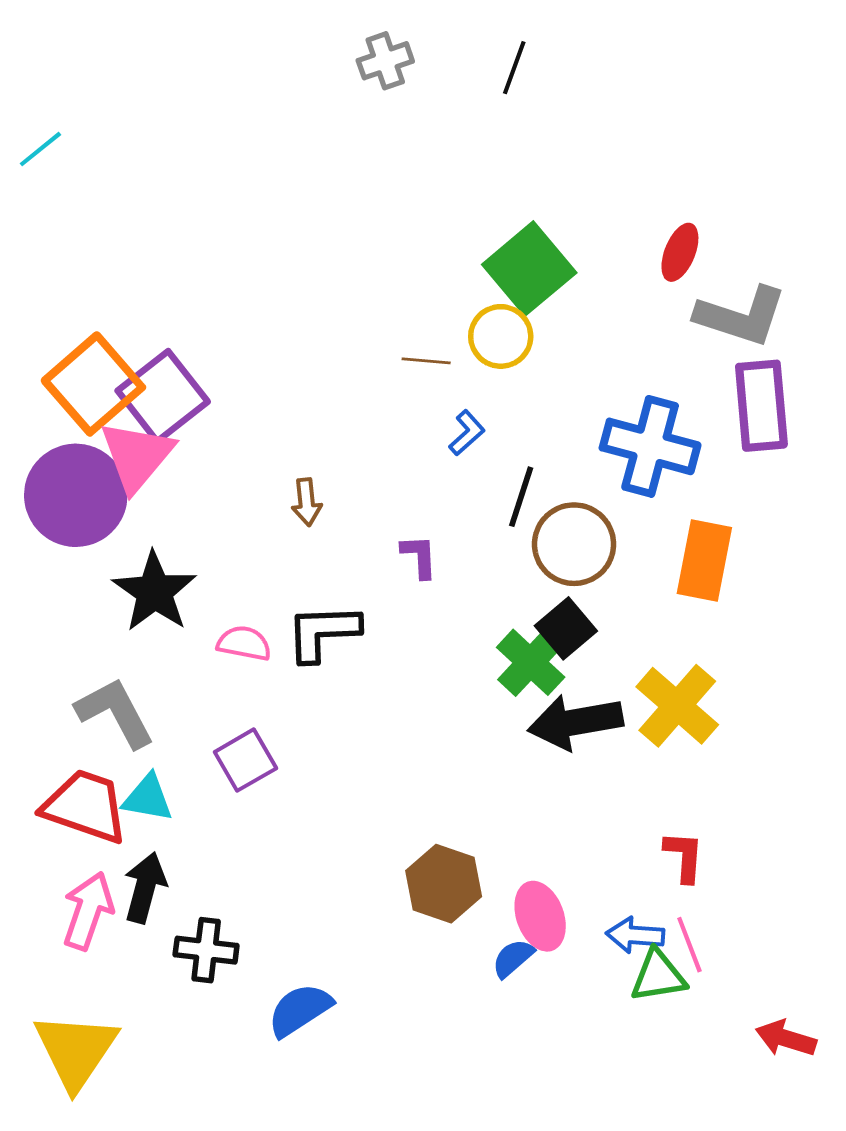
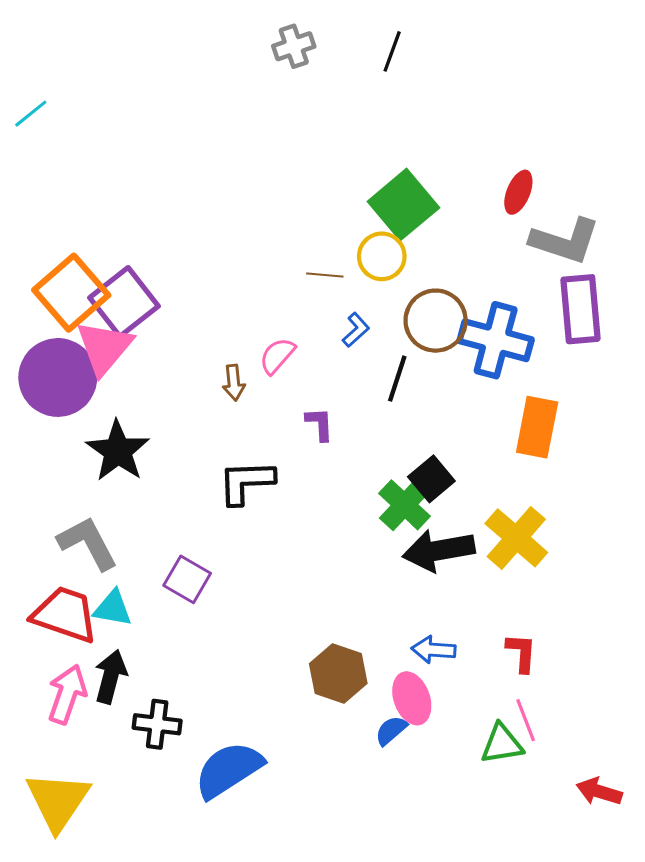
brown circle: (574, 544) -> (436, 321), moved
pink semicircle: (244, 643) -> (277, 356), moved, turned -60
purple square: (245, 760) -> (187, 579), turned -30
blue arrow: (635, 935) -> (434, 650), moved
blue semicircle: (300, 1010) -> (229, 770), size x1.4

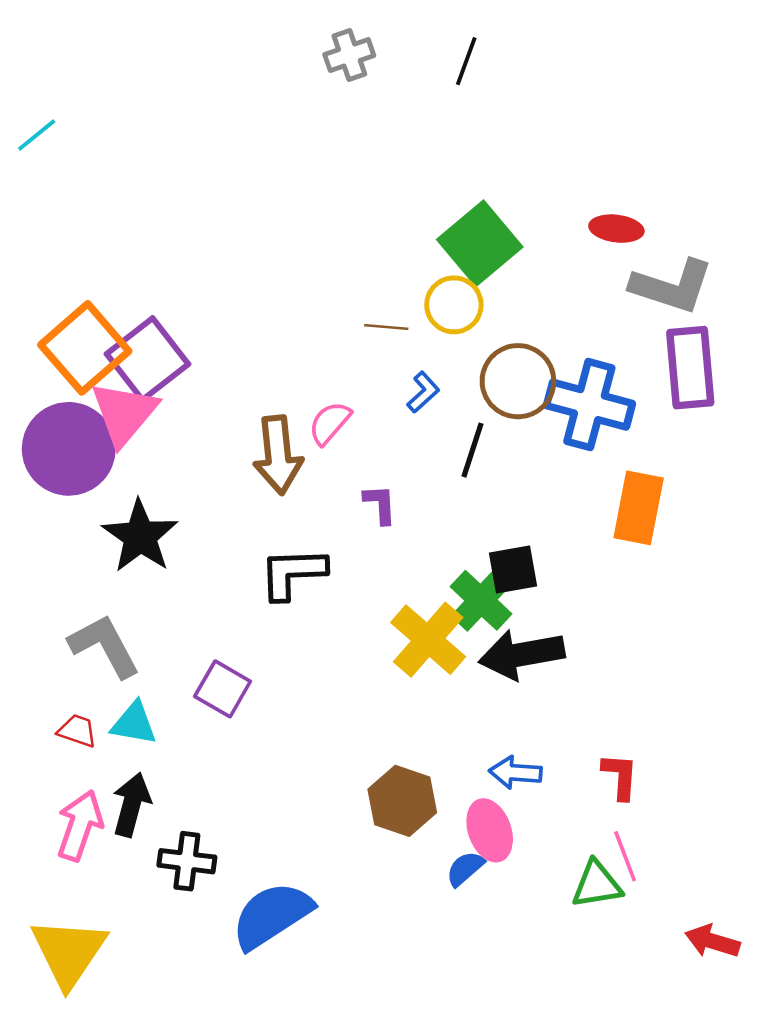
red ellipse: (518, 192) -> (616, 229), turned 75
brown arrow: (234, 383) -> (278, 455), size x1.8
black square: (431, 479) -> (513, 569), turned 30
yellow cross: (516, 538) -> (428, 640), moved
red trapezoid: (65, 615) -> (77, 731), size x0.5

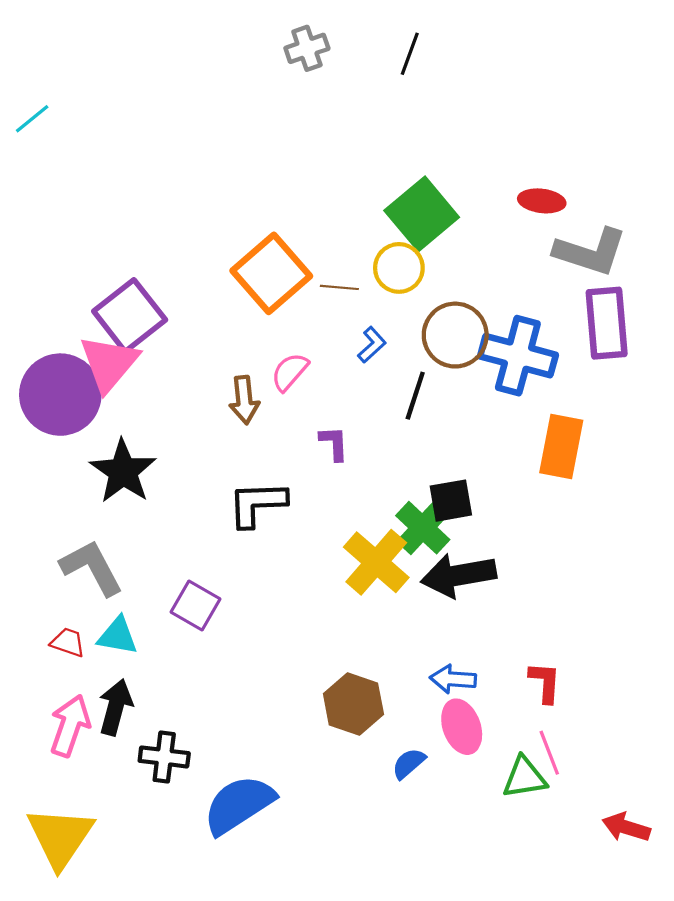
orange square: (85, 348) -> (271, 273), moved
brown arrow: (278, 455) -> (244, 400), size x0.7
pink ellipse: (490, 830) -> (462, 727), moved

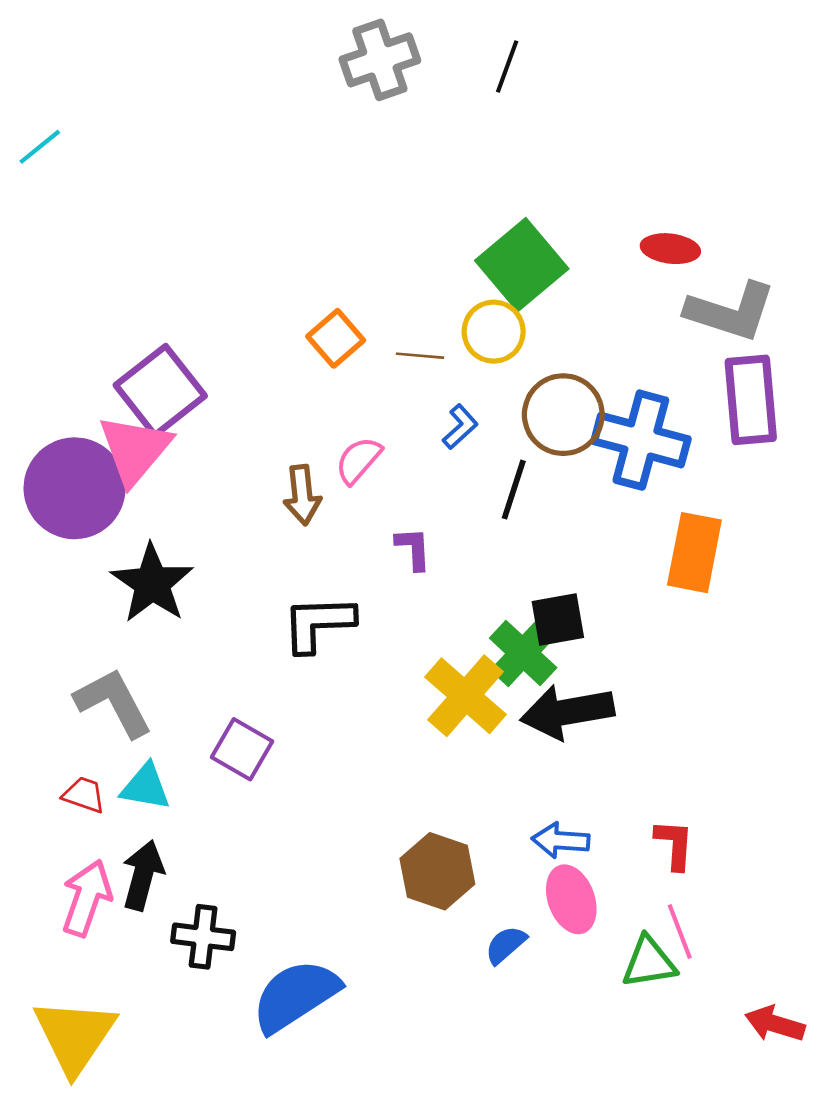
gray cross: (307, 48) -> (380, 60), size x1.4
orange square: (271, 273) -> (336, 338), size x0.6

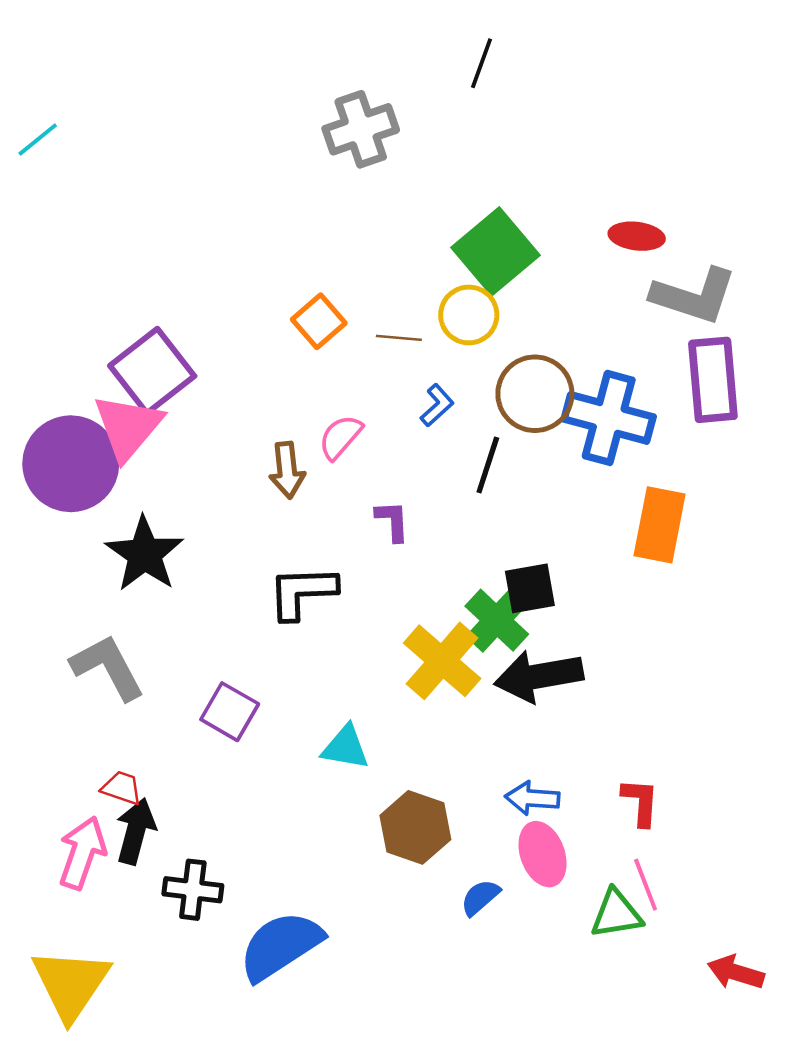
gray cross: (380, 60) -> (361, 129), moved
cyan triangle: (146, 787) -> (345, 747), moved
red trapezoid: (84, 795) -> (122, 788), moved

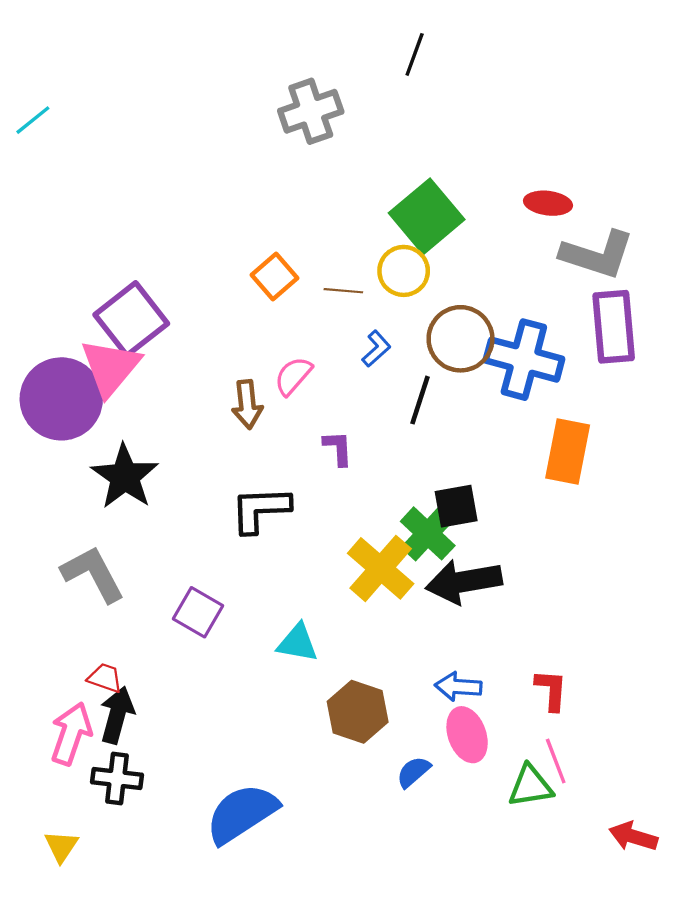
black cross: (193, 890) -> (117, 778), moved
yellow triangle: (71, 984) -> (61, 846), size x0.5

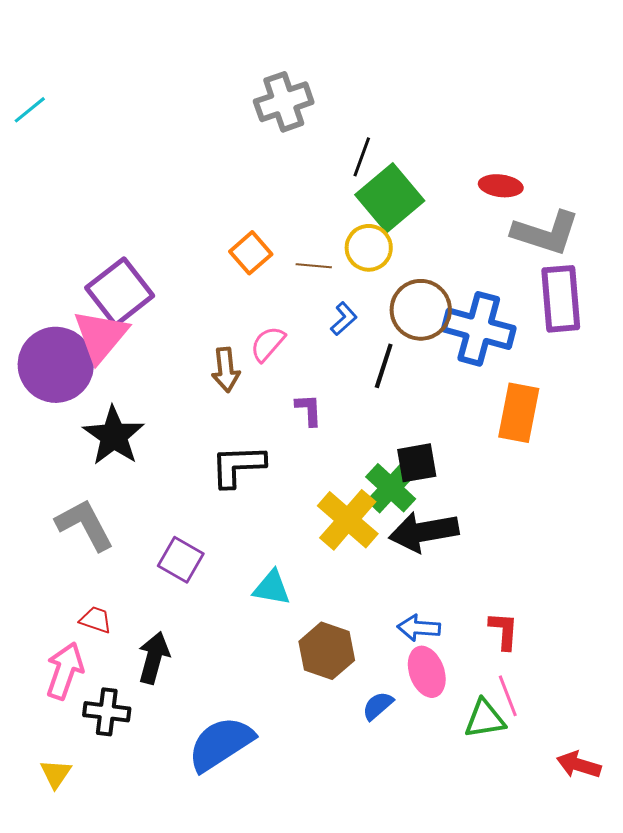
black line: (415, 54) -> (362, 157), moved
black arrow: (117, 715) -> (154, 658), moved

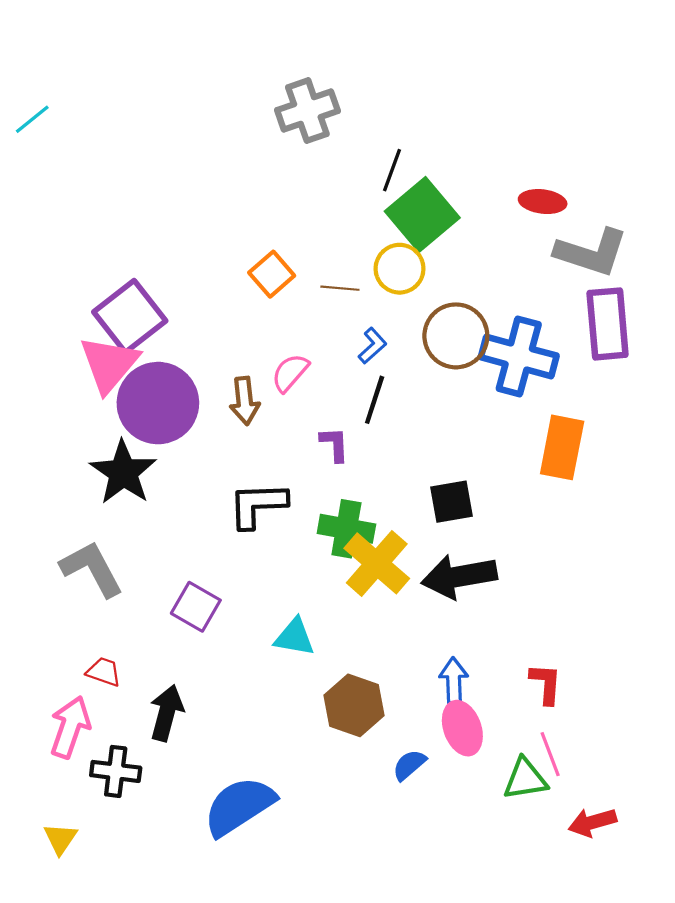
purple circle: (56, 365) -> (158, 403), moved
black line: (384, 366) -> (375, 400), moved
green cross: (391, 488) -> (346, 529), moved, turned -33
blue arrow: (419, 628) -> (454, 680), turned 84
red arrow: (579, 765) -> (592, 822), moved, turned -33

